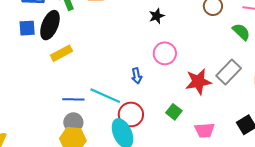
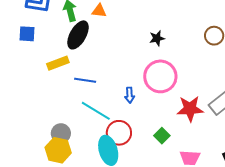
black ellipse: (50, 25) -> (78, 35), moved
pink circle: (165, 53) -> (160, 76), size x1.4
blue line: (73, 99) -> (85, 80), moved

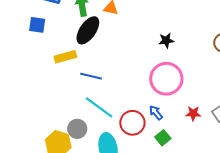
blue arrow: (130, 95) -> (156, 113), moved, turned 140
red star: (190, 109) -> (193, 113), size x0.6
gray circle: (61, 133) -> (77, 129), moved
red circle: (119, 133) -> (132, 123), moved

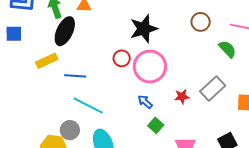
black star: (166, 40) -> (144, 29), size x1.8
red circle: (132, 123) -> (122, 58), moved, size x0.7

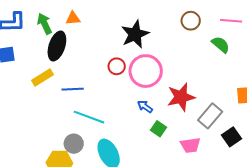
gray rectangle: (213, 89) -> (210, 116), moved
red star: (182, 97) -> (181, 97), size x1.8

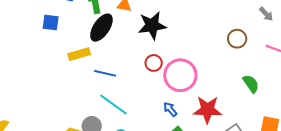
black star: (135, 34) -> (152, 26), moved
green semicircle: (221, 45) -> (251, 84), moved

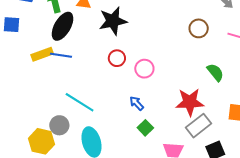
blue line: (105, 73) -> (61, 55), moved
pink circle: (180, 75) -> (144, 69), size x0.6
red star: (207, 110) -> (190, 102), moved

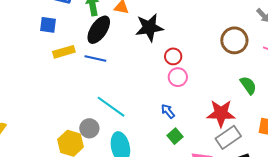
brown circle: (199, 28) -> (234, 40), size x1.4
yellow rectangle: (42, 54) -> (64, 52), moved
red circle: (117, 58) -> (173, 56), moved

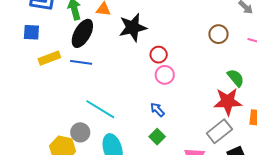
brown circle: (234, 40) -> (218, 34), size x0.7
red star: (221, 113) -> (228, 102), moved
green square: (175, 136) -> (157, 137), moved

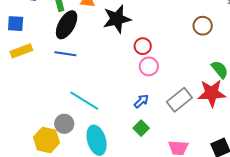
yellow rectangle: (49, 58) -> (21, 51), moved
blue arrow: (157, 110) -> (141, 101), turned 91
gray rectangle: (219, 131) -> (179, 100), moved

